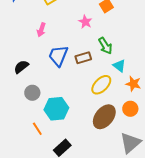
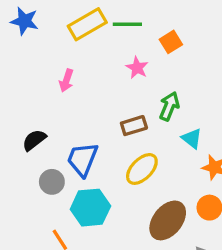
green arrow: (105, 46) -> (169, 106), turned -126
blue trapezoid: (58, 56) -> (82, 159), moved
yellow ellipse: (101, 85) -> (142, 169), moved

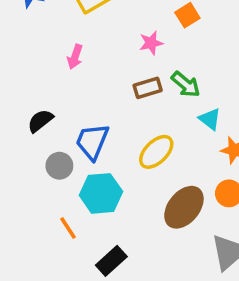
pink star: (137, 68) -> (151, 43), turned 30
green arrow: (169, 106) -> (186, 84), turned 108
brown rectangle: (134, 126) -> (148, 88), moved

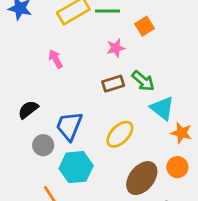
pink arrow: (75, 57) -> (55, 59), turned 132
cyan triangle: (210, 119) -> (162, 108), size x1.4

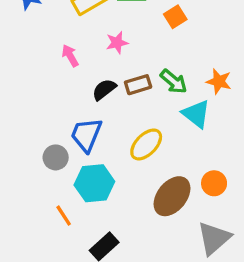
pink star: (116, 48) -> (117, 43), moved
black semicircle: (28, 110) -> (104, 90), moved
orange star: (181, 133) -> (219, 81), moved

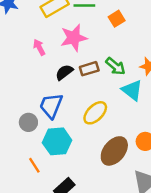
pink star: (117, 43) -> (74, 38), size x1.6

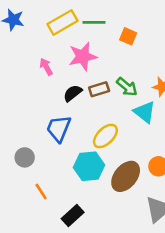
orange square: (117, 19) -> (128, 36), turned -35
gray circle: (28, 122) -> (25, 157), moved
cyan hexagon: (57, 141) -> (89, 166), moved

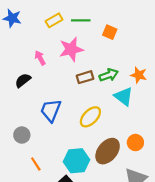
yellow rectangle: (62, 22) -> (54, 20), size x0.7
green arrow: (127, 87) -> (109, 75), turned -60
black semicircle: (73, 93) -> (23, 80), moved
cyan hexagon: (89, 166) -> (76, 161), moved

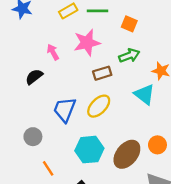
green arrow: (109, 75) -> (129, 56), moved
yellow ellipse: (90, 117) -> (99, 106), moved
cyan hexagon: (76, 161) -> (89, 150), moved

